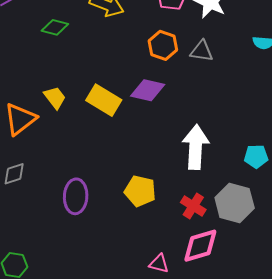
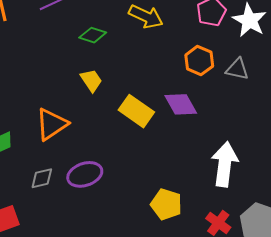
purple diamond: (148, 90) -> (181, 104), turned 44
yellow trapezoid: (55, 98) -> (91, 80), moved
purple ellipse: (76, 196) -> (85, 174), moved, turned 64

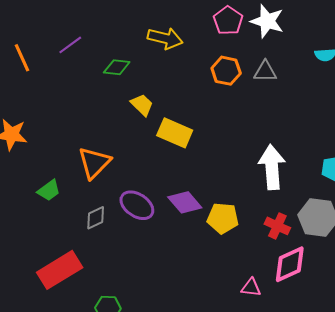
yellow trapezoid: (91, 80) -> (142, 105), moved
purple diamond: (181, 104) -> (185, 202), moved
purple ellipse: (85, 174) -> (137, 205), turned 64

